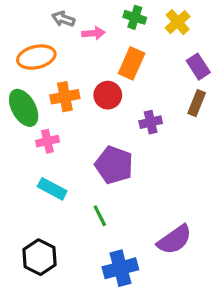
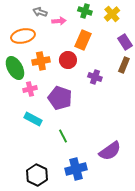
purple cross: (151, 122) -> (95, 77), turned 32
purple pentagon: (114, 165) -> (60, 98), moved
black hexagon: (39, 257) -> (37, 175), moved

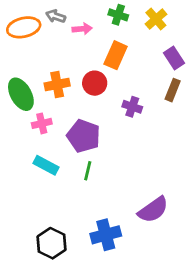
orange ellipse: (23, 36) -> (24, 27), moved
green line: (63, 136) -> (88, 171), moved, turned 40

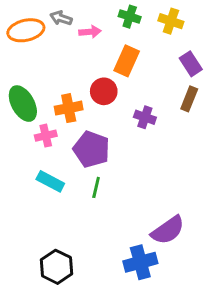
yellow cross: (156, 19) -> (171, 21), turned -30
orange cross: (57, 84) -> (69, 108), moved
blue cross: (106, 235) -> (140, 262), moved

